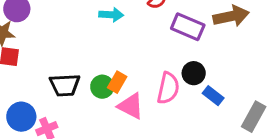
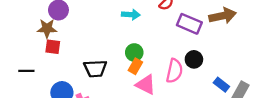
green circle: (102, 87) -> (134, 52), moved
blue rectangle: (213, 96) -> (221, 85), moved

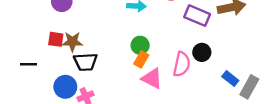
brown star: (47, 28) -> (72, 42), moved
black trapezoid: (95, 69) -> (85, 62), moved

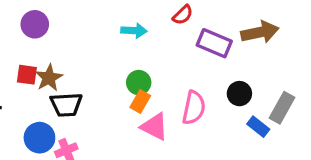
brown star: (72, 42) -> (49, 78), turned -30
black circle: (202, 52) -> (239, 94), moved
gray rectangle: (249, 87) -> (282, 108), moved

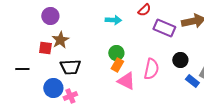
brown star: (49, 78) -> (60, 40), moved

